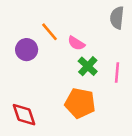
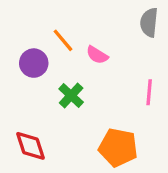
green cross: (88, 66) -> (71, 96), moved
orange pentagon: (80, 103) -> (118, 148), moved

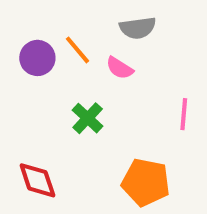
gray semicircle: (149, 22) -> (138, 28), moved, turned -104
purple circle: (34, 63) -> (37, 58), moved

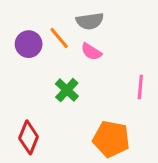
gray semicircle: (138, 28) -> (90, 21), moved
red diamond: (37, 180) -> (29, 137), turned 40

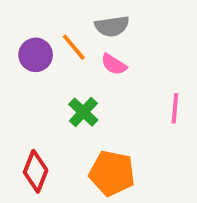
orange pentagon: (111, 139) -> (112, 173), moved

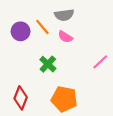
pink line: (175, 108) -> (100, 62), turned 42

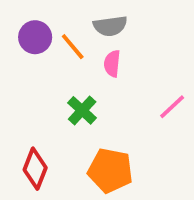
purple circle: (21, 31) -> (35, 37), moved
pink semicircle: (65, 37) -> (112, 63), turned 64

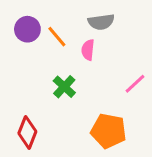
gray semicircle: (110, 26) -> (101, 22), moved
orange pentagon: (110, 171) -> (108, 131), moved

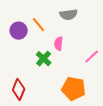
purple circle: (27, 29) -> (19, 31), moved
pink semicircle: (88, 50) -> (59, 44), moved

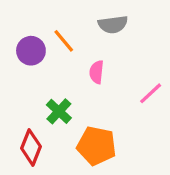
green cross: (44, 59) -> (59, 111), moved
orange pentagon: (74, 89) -> (97, 146), moved

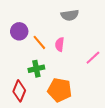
orange line: (64, 41) -> (39, 42), moved
green cross: (59, 111) -> (36, 69), turned 35

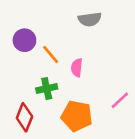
pink semicircle: (60, 44) -> (77, 68), moved
pink line: (93, 58) -> (120, 100), moved

